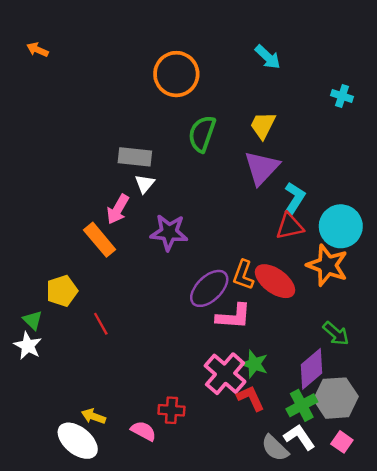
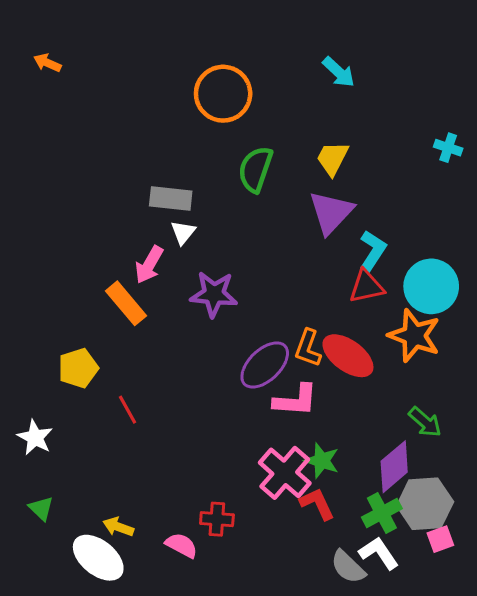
cyan cross: (342, 96) -> (448, 148), moved
green triangle: (33, 320) -> (41, 508), moved
pink square: (342, 442) -> (440, 539), moved, turned 35

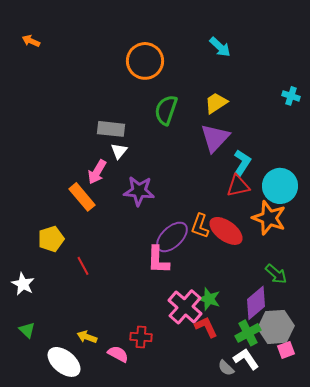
yellow trapezoid: (333, 158) -> (216, 103), turned 30
pink L-shape: (296, 400) -> (158, 260), moved, turned 88
yellow arrow: (118, 527) -> (87, 337), moved
gray semicircle: (348, 567) -> (226, 368), size x0.7

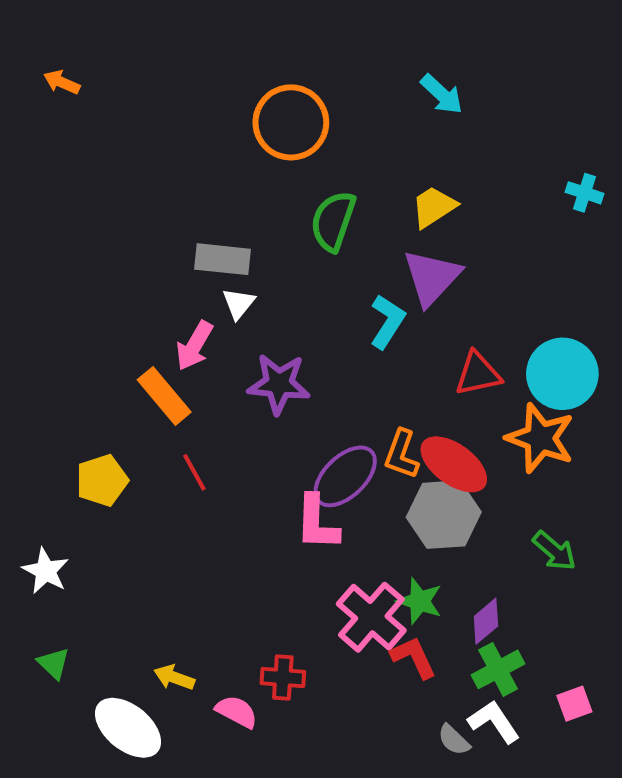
cyan L-shape: (242, 163) -> (387, 322), moved
red line: (83, 266) -> (194, 472), moved
purple diamond: (256, 303) -> (486, 621), moved, size x0.7
gray hexagon: (276, 327) -> (444, 515), moved

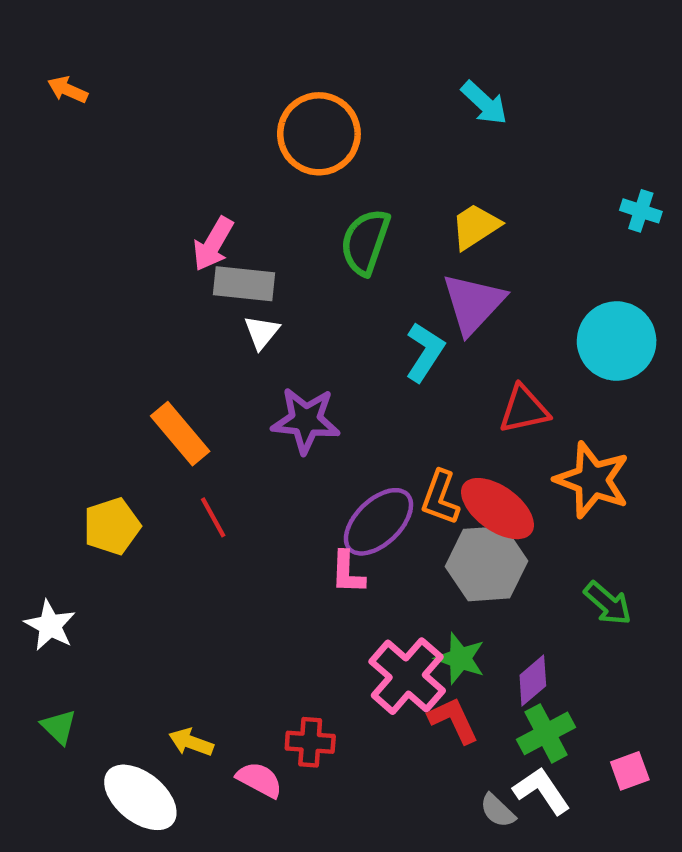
pink arrow: (194, 346) -> (213, 244), moved
cyan circle: (562, 374) -> (617, 341), moved
pink L-shape: (317, 523) -> (348, 572), size x0.7

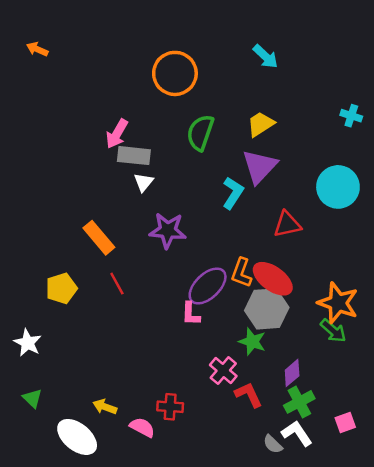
orange star: (592, 480) -> (338, 303), moved
green star: (460, 658) -> (252, 342), moved
pink cross: (407, 676) -> (223, 371), size x0.7

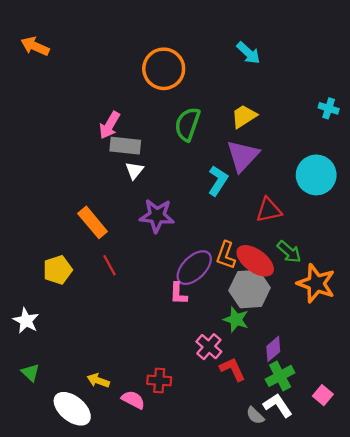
orange arrow: (37, 49) -> (35, 46), size x1.4
green arrow: (333, 331) -> (289, 252), moved
pink square: (345, 422) -> (323, 395), turned -30

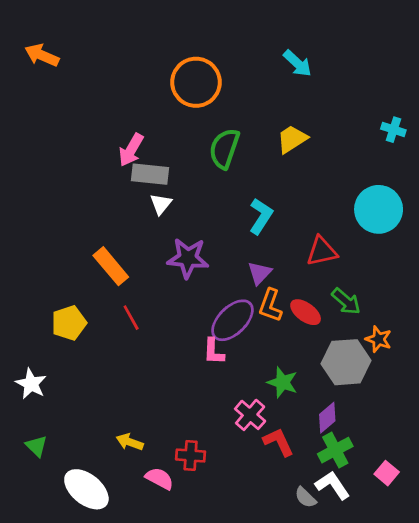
purple triangle: (243, 156) -> (260, 273), moved, size x0.6
red ellipse: (255, 261) -> (306, 312), size x0.7
orange star: (316, 283) -> (379, 339), size x0.6
gray hexagon: (250, 289) -> (346, 362), moved
yellow arrow: (98, 381) -> (130, 442), moved

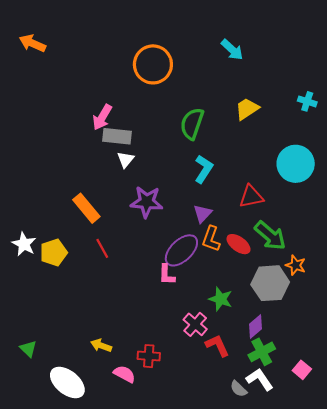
yellow trapezoid: (292, 139) -> (247, 109), moved
green semicircle: (224, 149) -> (192, 124), moved
green arrow: (346, 301) -> (270, 236), size x1.4
white star: (31, 384) -> (24, 244), moved

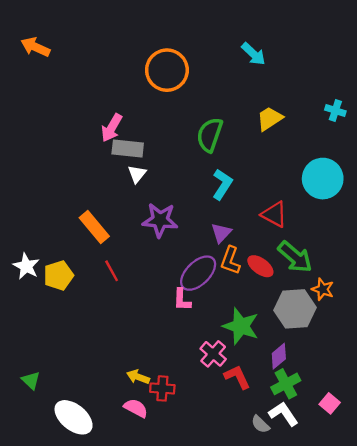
red triangle: (251, 197) -> (274, 214), turned 40
green star: (221, 299) -> (241, 326), size x1.4
yellow arrow: (101, 346) -> (138, 377), moved

